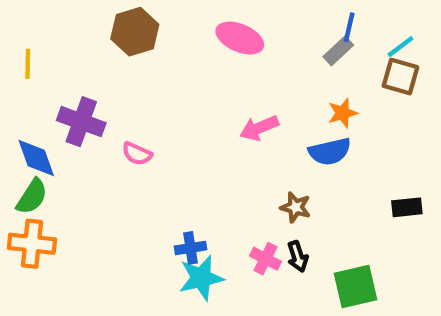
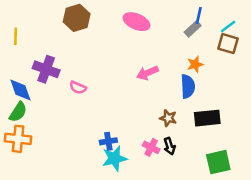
blue semicircle: (330, 152) -> (188, 86), turned -80
black rectangle: (407, 207) -> (207, 118), moved, size x1.5
green square: (355, 287) -> (218, 162), moved

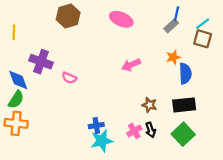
blue semicircle: (188, 86) -> (185, 73), moved
pink cross: (151, 147) -> (134, 131), turned 32
green square: (218, 162) -> (183, 134), moved, turned -30

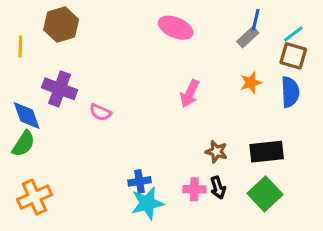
brown hexagon: (68, 16) -> (61, 25), moved
pink arrow: (131, 65) -> (190, 94), turned -42
blue semicircle: (185, 73) -> (290, 92), moved
orange cross: (16, 123) -> (34, 197), moved, turned -30
pink cross: (134, 131) -> (194, 189), turned 32

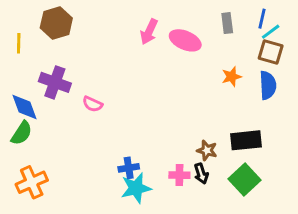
blue line: (256, 20) -> (262, 19), moved
pink ellipse: (176, 28) -> (185, 40), moved
gray rectangle: (248, 37) -> (227, 23), moved, turned -54
pink arrow: (190, 94) -> (149, 32), moved
brown star: (216, 152) -> (207, 150), moved

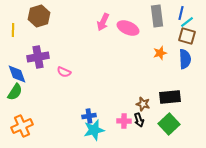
gray rectangle: (227, 23) -> (157, 16), size x1.5
purple cross: (55, 82) -> (38, 57), turned -30

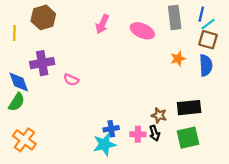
pink arrow: (103, 22) -> (102, 24), moved
blue cross: (89, 116) -> (111, 129), moved
green square: (169, 124) -> (188, 138), turned 30
orange cross: (22, 126) -> (24, 140), turned -30

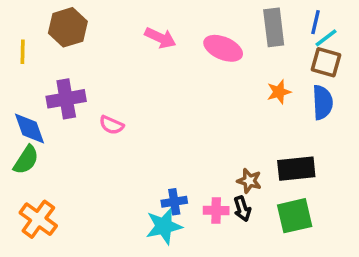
pink arrow: (102, 24) -> (160, 38), turned -90

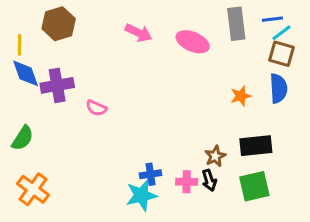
blue line: (316, 22) -> (272, 19), turned 70
orange star: (279, 92) -> (241, 96), moved
blue diamond: (30, 128) -> (26, 73), moved
brown star: (249, 181) -> (215, 156), turned 30

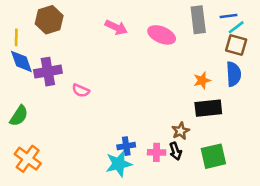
black rectangle: (256, 146) -> (208, 108), moved

